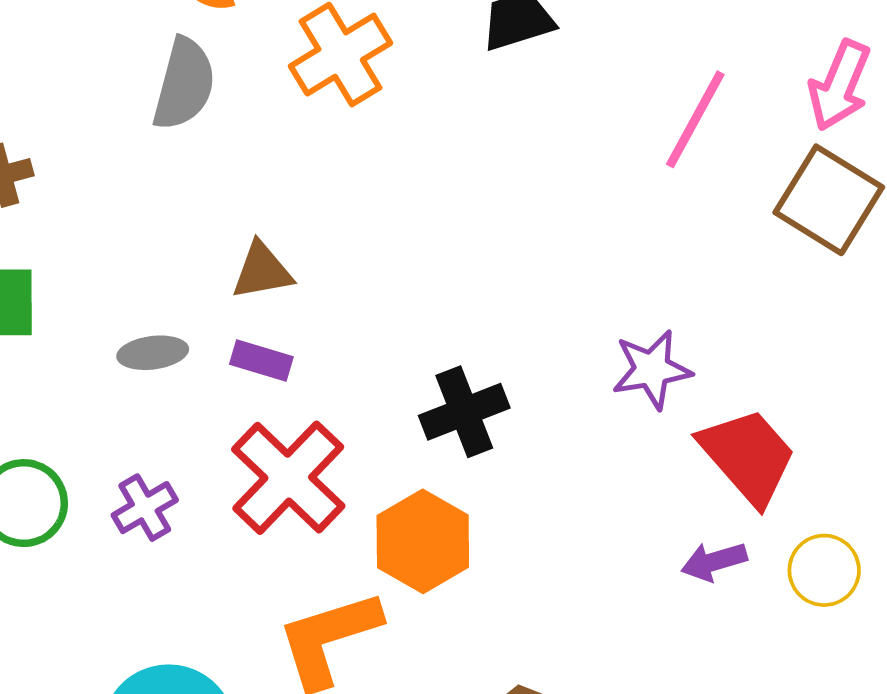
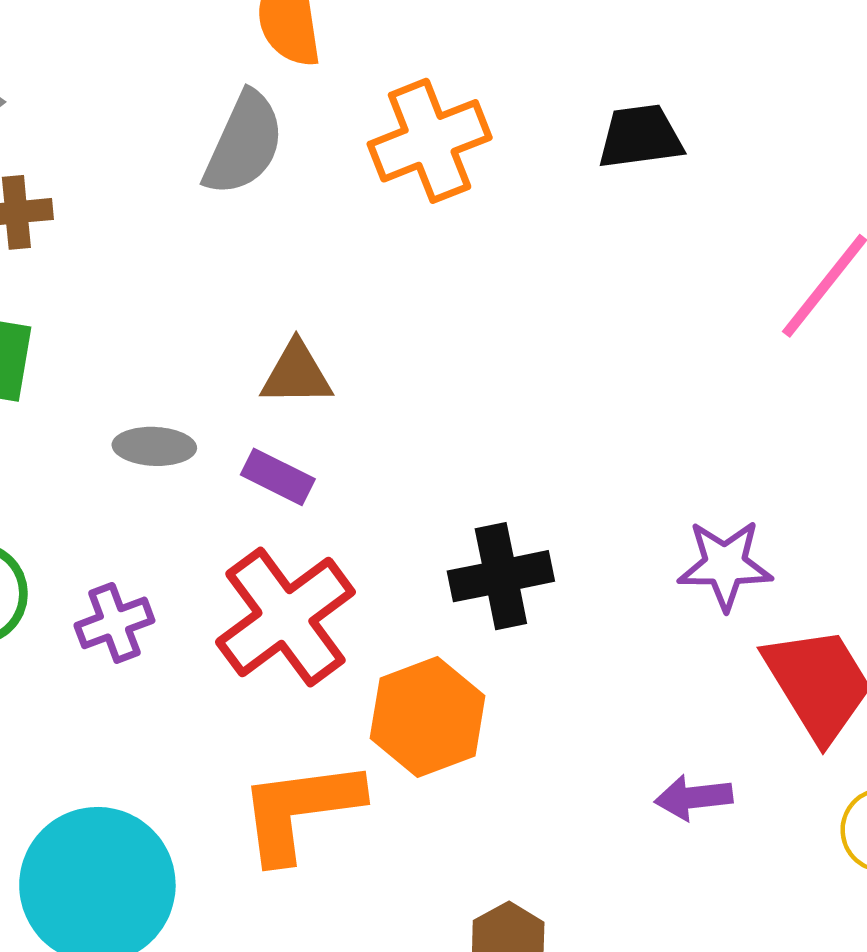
purple arrow: (714, 561) -> (694, 797), moved

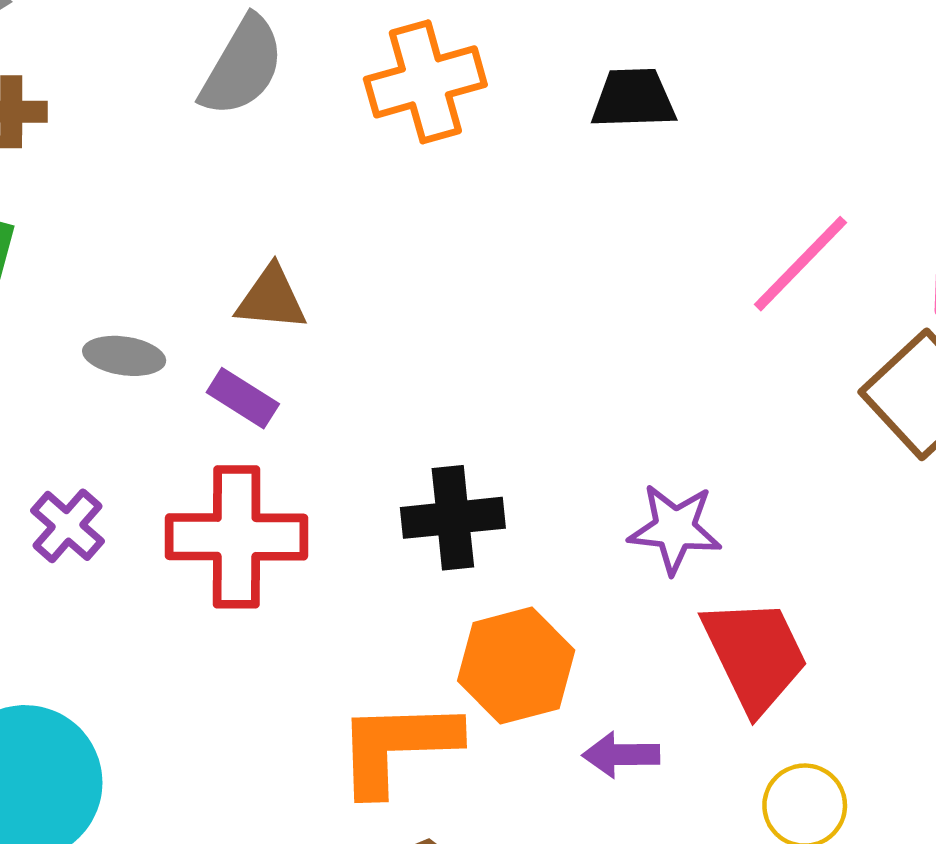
red cross: (285, 617) -> (237, 537), turned 31
purple cross: (114, 623) -> (67, 526), turned -34
orange hexagon: (428, 717) -> (516, 666), moved
orange L-shape: (300, 810) -> (397, 747), moved

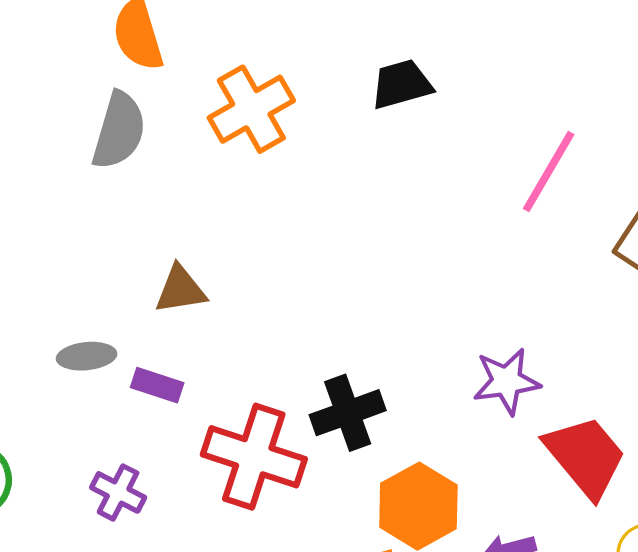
purple rectangle: (243, 398) -> (157, 385), moved
purple cross: (67, 526) -> (118, 492), moved
red cross: (237, 537) -> (254, 457), moved, turned 32

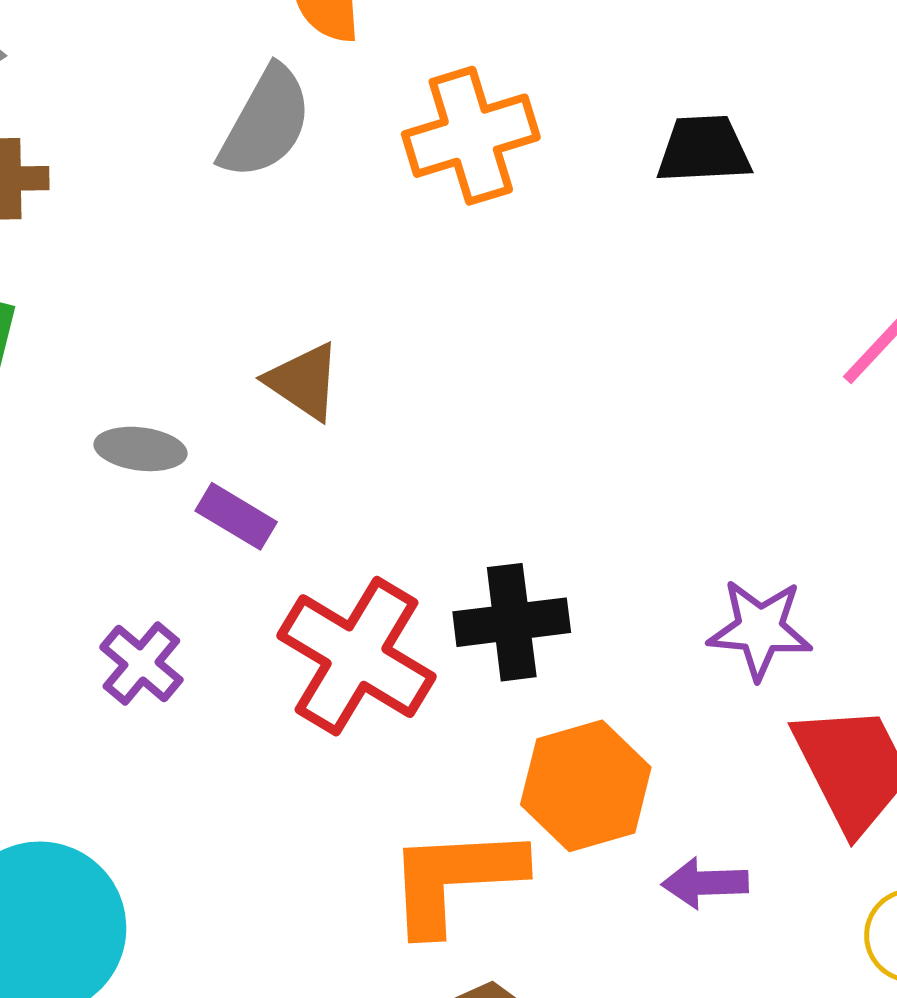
brown triangle: (180, 290) -> (304, 381), turned 30

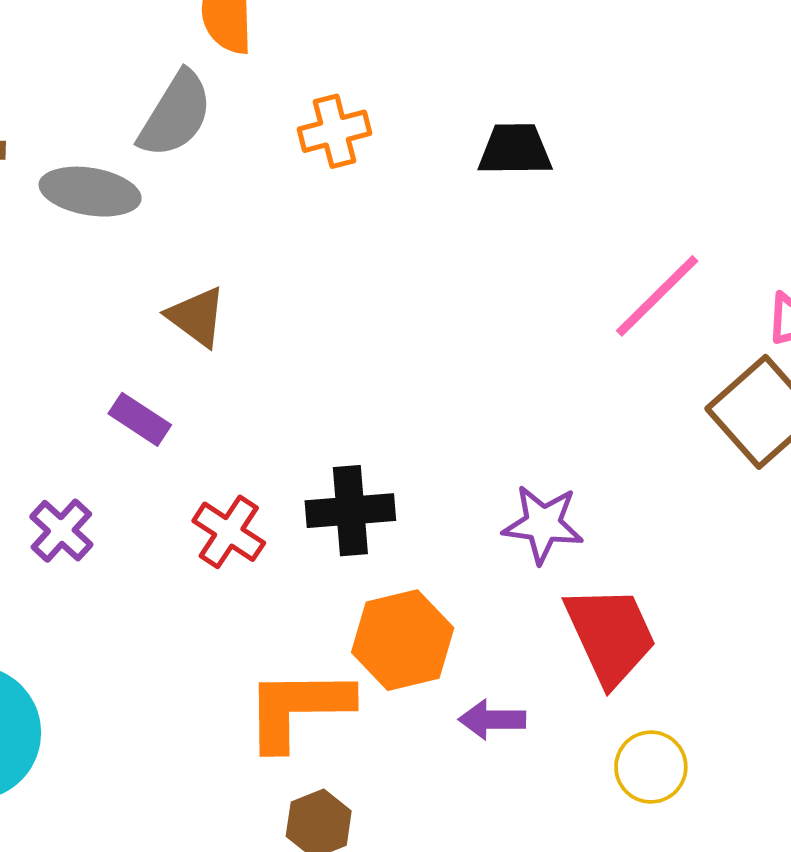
orange cross: (471, 136) -> (334, 131), size x0.7
gray ellipse: (141, 449) -> (90, 192), moved, size x1.4
red cross: (356, 656) -> (229, 532), size x0.6

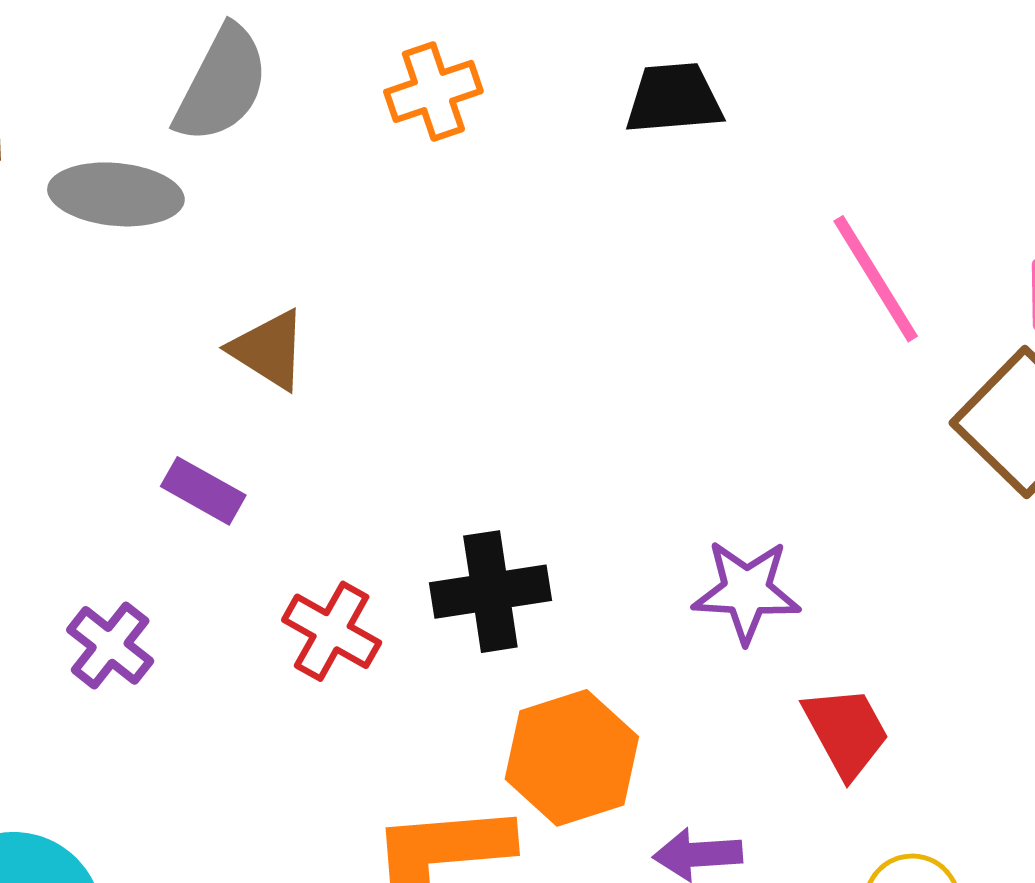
pink line: (657, 296) -> (876, 279), turned -73
red trapezoid: (610, 635) -> (846, 732), size x0.7

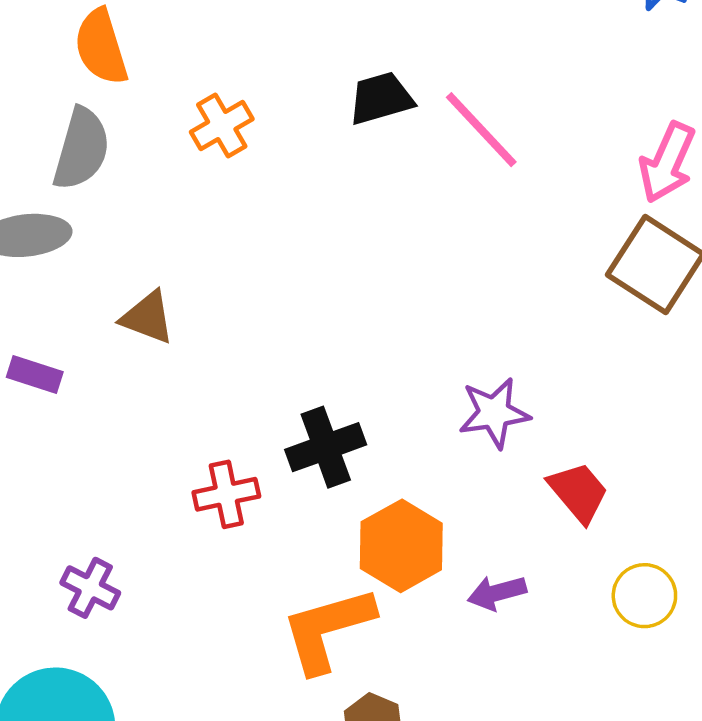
pink line: (876, 279) -> (481, 130), moved
purple rectangle: (203, 491) -> (35, 374), moved
red cross: (332, 631) -> (226, 494), turned -30
purple cross: (110, 645) -> (90, 588), moved

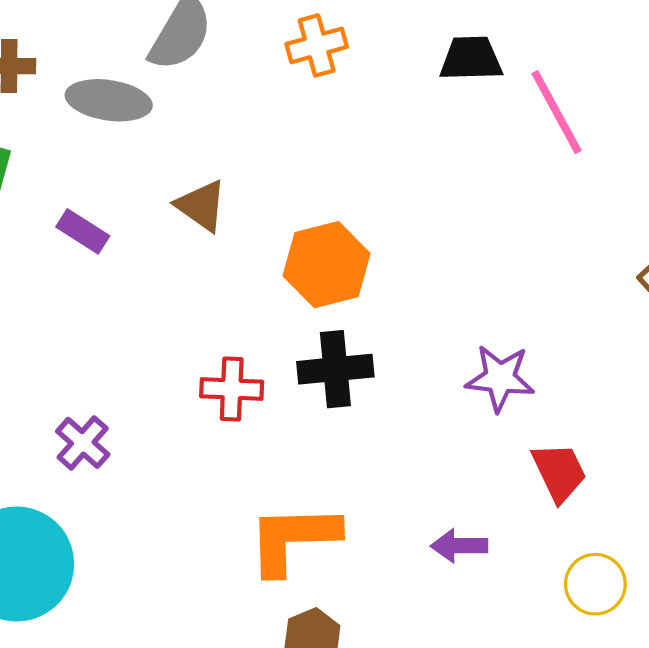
orange hexagon: (401, 546) -> (327, 265), moved

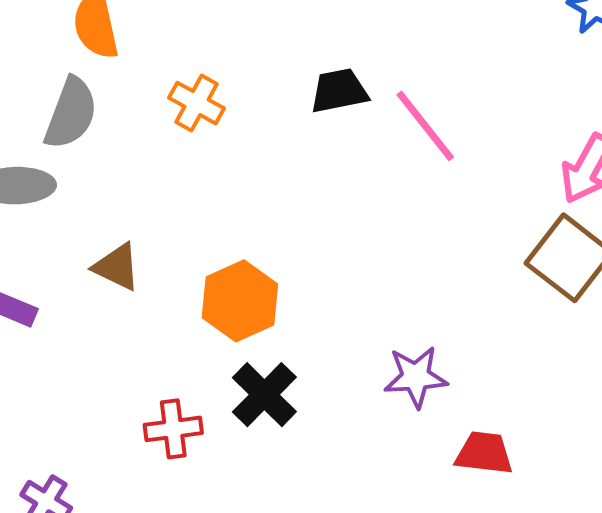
orange cross: (317, 45) -> (197, 103), turned -36
black cross: (335, 369) -> (264, 395), turned -30
red trapezoid: (559, 472) -> (484, 453), turned -48

